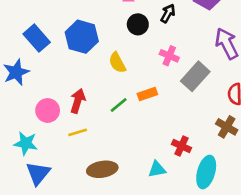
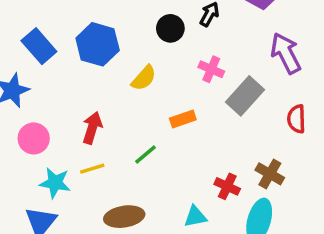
yellow semicircle: (117, 63) -> (144, 78), turned -110
green line: (119, 105) -> (146, 154), moved
pink circle: (48, 110) -> (34, 138), moved
brown cross: (227, 127) -> (270, 174), moved
cyan star: (26, 143) -> (55, 183), moved

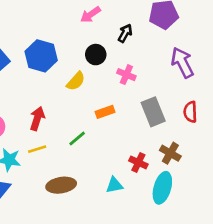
black circle: (170, 28) -> (96, 55), moved
gray rectangle: (245, 96) -> (153, 112), moved, turned -64

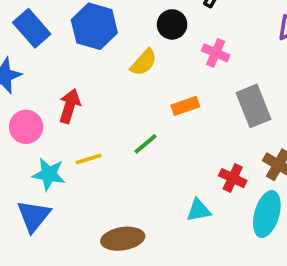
red arrow: (37, 119) -> (70, 106), moved
brown ellipse: (61, 185) -> (123, 239), moved

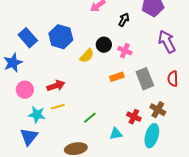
black circle: (172, 24) -> (104, 45), moved
red arrow: (70, 106) -> (56, 86), moved, turned 54
orange rectangle: (185, 106) -> (117, 77), moved
green line: (145, 144) -> (90, 118), moved

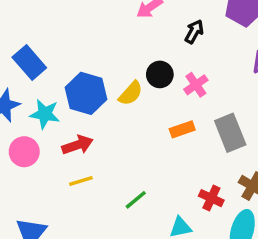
blue hexagon: (61, 37) -> (86, 93), moved
pink cross: (125, 51) -> (196, 85), turned 32
cyan star: (37, 115) -> (45, 114), moved

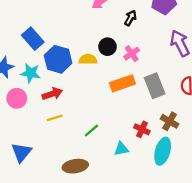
blue rectangle: (29, 62) -> (33, 39), moved
yellow semicircle: (131, 93) -> (88, 59), turned -132
orange rectangle: (182, 129) -> (122, 83), size x1.5

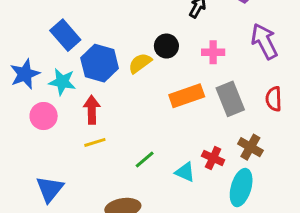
pink cross: (132, 54) -> (213, 52), moved, turned 35
yellow semicircle: (88, 59) -> (140, 63), turned -36
red arrow: (52, 94) -> (92, 110), turned -72
cyan triangle: (121, 149) -> (185, 172), moved, turned 35

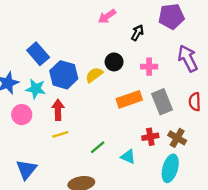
red cross: (213, 158) -> (150, 137), moved, turned -35

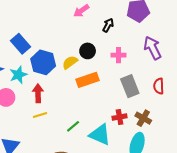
cyan star: (36, 89) -> (18, 75), turned -30
orange rectangle: (129, 99) -> (88, 80), moved
cyan triangle: (128, 157) -> (100, 135), size x1.6

